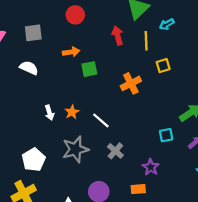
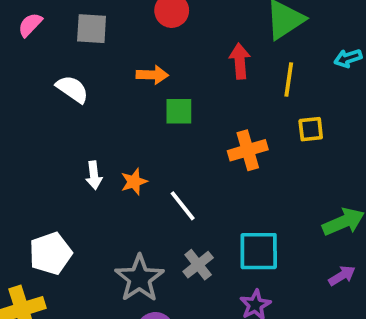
cyan arrow: (167, 24) -> (348, 58), moved
cyan square: (166, 135) -> (259, 251), moved, size x1.6
gray star: (75, 149) -> (139, 278), moved, turned -30

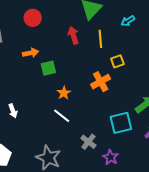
orange cross: (248, 150) -> (101, 82), moved
orange star: (134, 182) -> (64, 93), moved
cyan square: (259, 251) -> (121, 123), moved
gray cross: (198, 265) -> (88, 142), moved

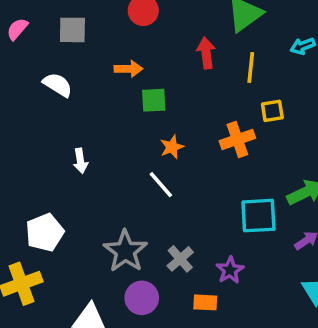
gray cross: (88, 142) -> (180, 259), moved

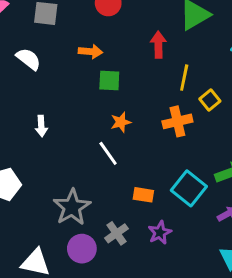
yellow line: (251, 67) -> (184, 78), moved
yellow square: (272, 111) -> (210, 100), turned -36
cyan square: (258, 216) -> (189, 188), turned 36
gray cross: (180, 259) -> (116, 233), moved
orange rectangle: (205, 302) -> (143, 195), moved

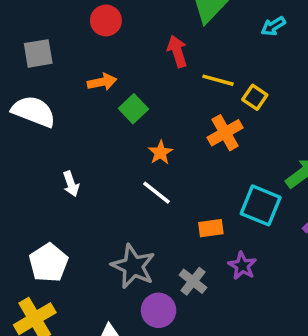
white semicircle: (28, 59) -> (34, 111), size x1.4
yellow line: (184, 78) -> (218, 80), turned -70
green square: (109, 81) -> (133, 109), turned -30

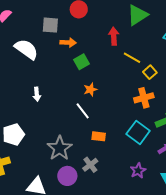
gray square: (38, 53) -> (50, 25), moved
orange cross: (225, 133) -> (144, 98), moved
orange rectangle: (211, 228) -> (99, 136), moved
purple star: (242, 266) -> (138, 171), moved

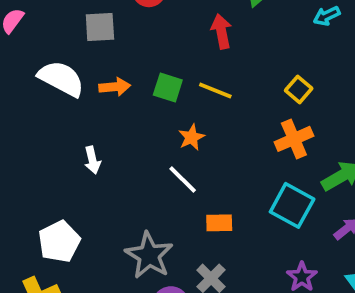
orange arrow: (68, 43) -> (115, 87), moved
yellow line: (132, 58) -> (215, 90), moved
green square: (82, 62) -> (168, 88), turned -35

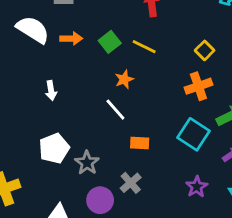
green square: (168, 88) -> (110, 42), turned 30
white pentagon: (59, 242) -> (54, 148), moved
gray star: (149, 255) -> (87, 163), size x0.7

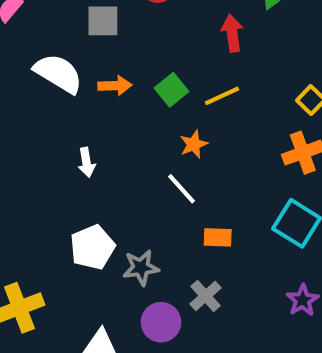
yellow line: (144, 47) -> (222, 96), turned -50
gray star: (87, 163) -> (141, 268), turned 30

